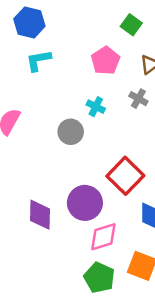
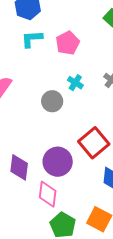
pink pentagon: (105, 61) -> (68, 43), moved
pink diamond: (103, 237) -> (48, 194), moved, turned -72

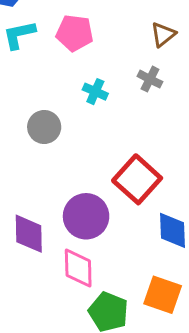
pink pentagon: (68, 43) -> (75, 33), turned -30
gray circle: (52, 101) -> (44, 127), moved

